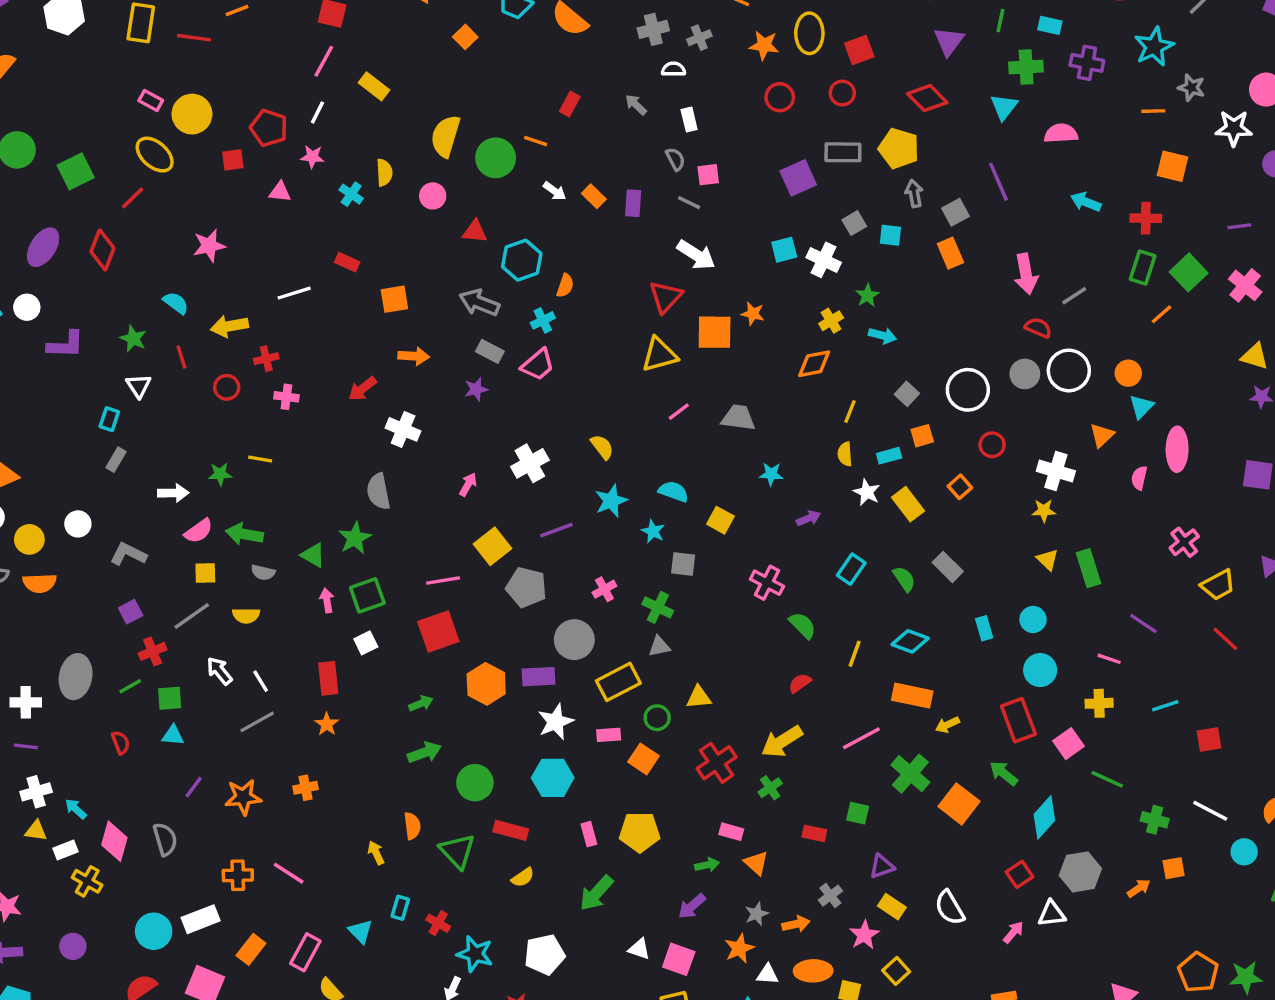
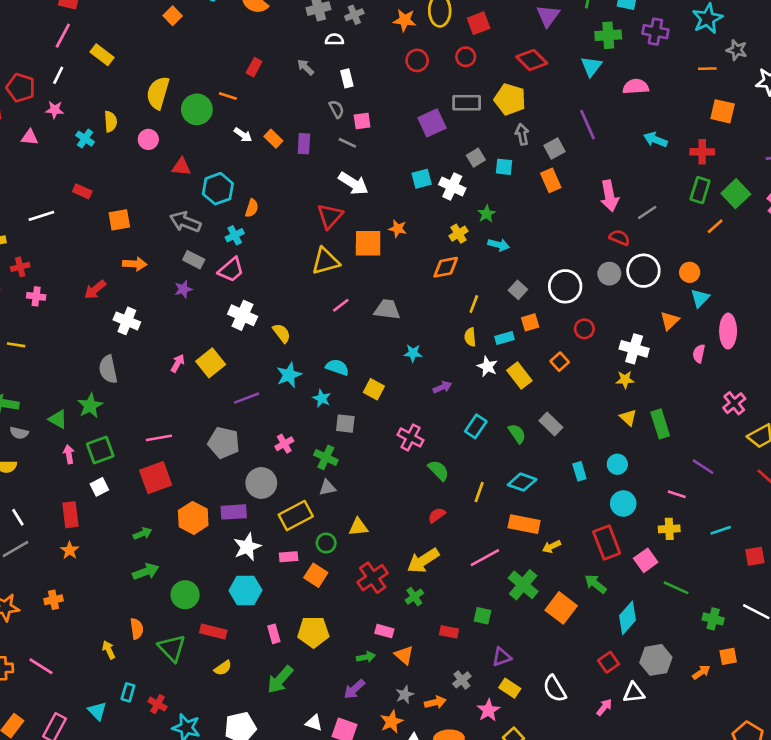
white cross: (530, 463) -> (243, 315), moved, turned -36
yellow square: (493, 546) -> (211, 363), moved

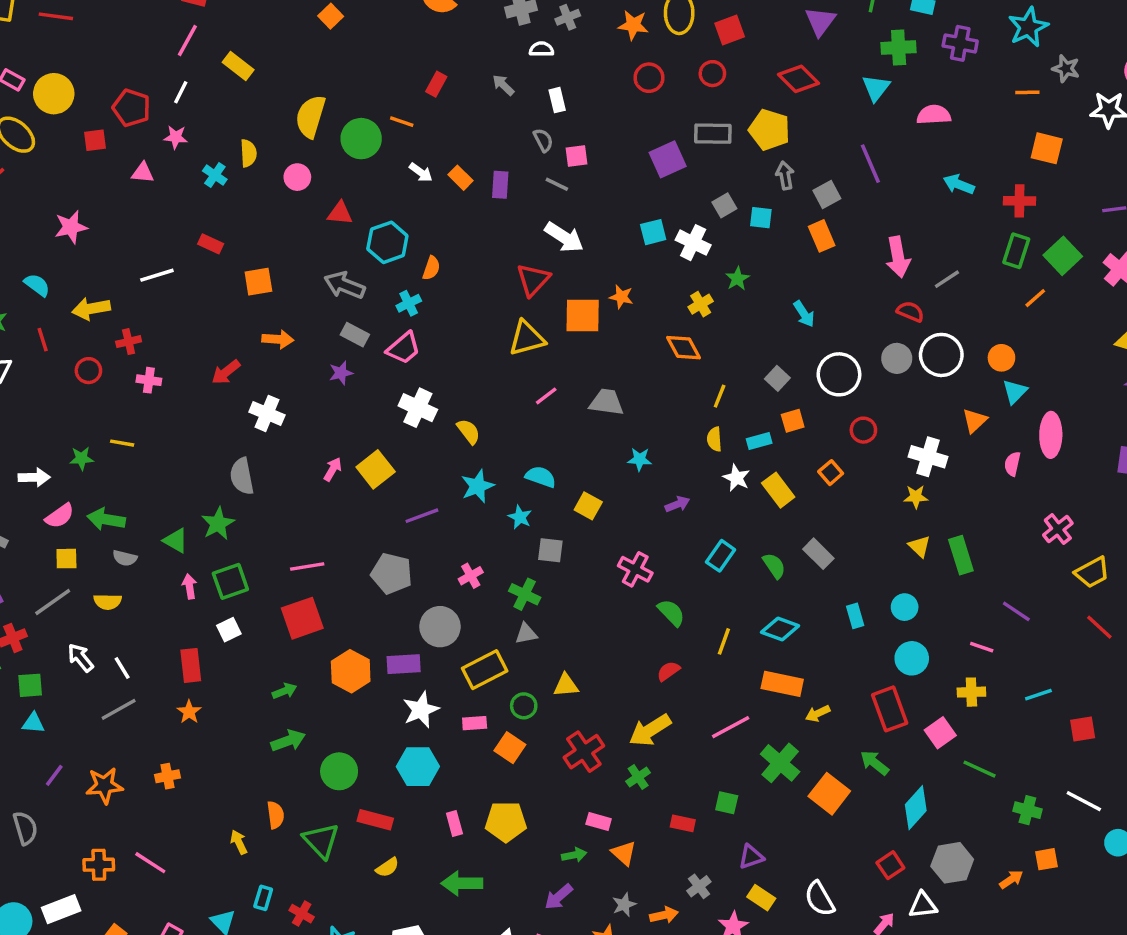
cyan arrow: (499, 245) -> (804, 314), moved, turned 42
orange diamond: (446, 267) -> (683, 348), turned 72
green arrow: (280, 680) -> (462, 883), turned 48

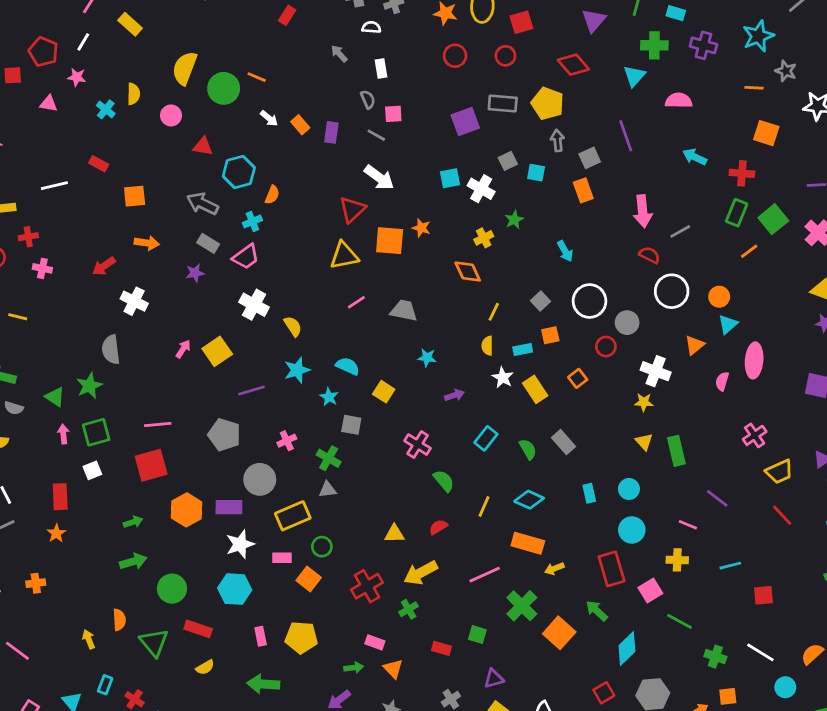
red rectangle: (436, 84) -> (287, 15), moved
gray circle: (897, 358) -> (627, 323), moved
yellow triangle: (566, 685) -> (394, 534), moved

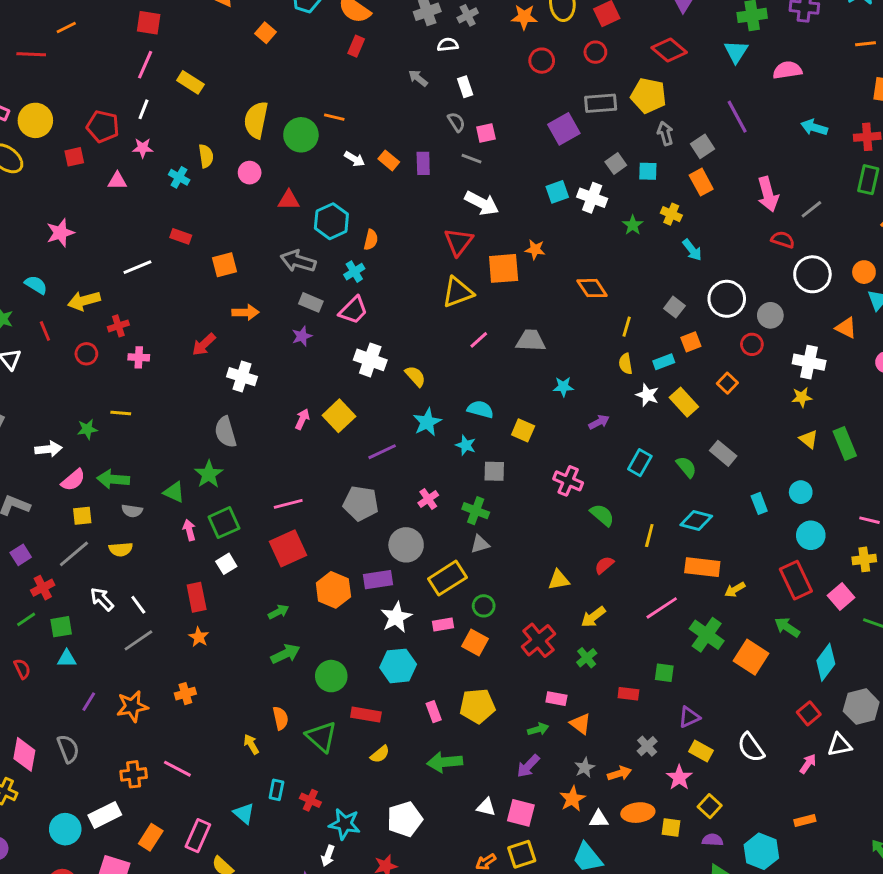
yellow cross: (484, 238) -> (671, 214), moved, turned -30
orange triangle: (695, 345) -> (846, 328), turned -45
yellow arrow: (421, 573) -> (593, 617), size x0.7

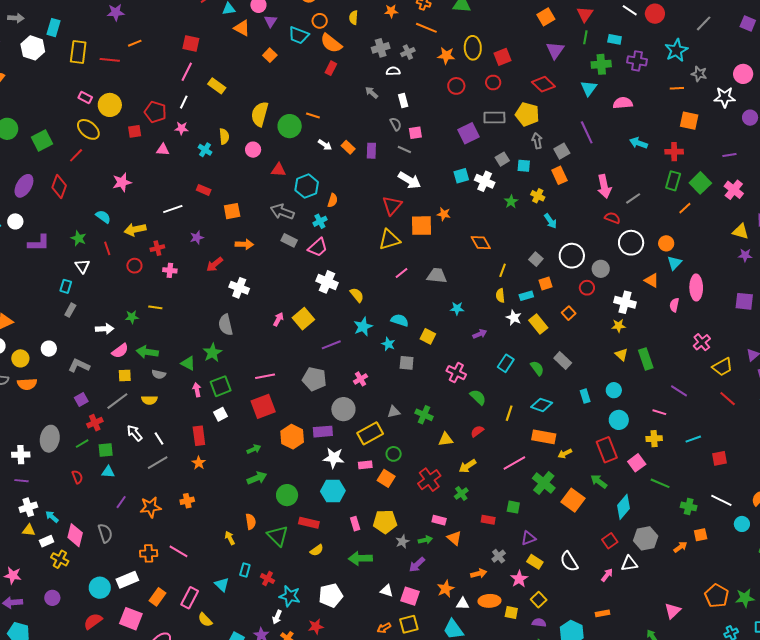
purple star: (302, 336) -> (197, 237), moved
green cross: (476, 511) -> (424, 415), moved
white star: (396, 617) -> (334, 458), turned 30
gray star: (585, 768) -> (402, 542), moved

